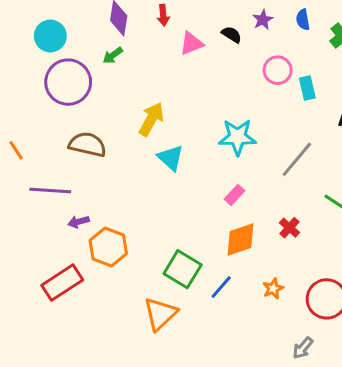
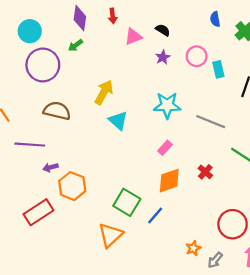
purple star: (263, 20) -> (163, 57), moved
gray line: (297, 159) -> (211, 122), turned 72
orange star: (273, 289) -> (193, 248), moved

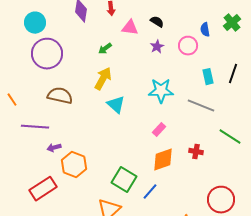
blue semicircle: (215, 19) -> (205, 30), moved
pink triangle: (133, 37) -> (130, 28), turned 30
green arrow: (76, 45) -> (105, 49), moved
cyan rectangle: (218, 69) -> (208, 77), moved
red cross: (205, 172) -> (196, 152), turned -32

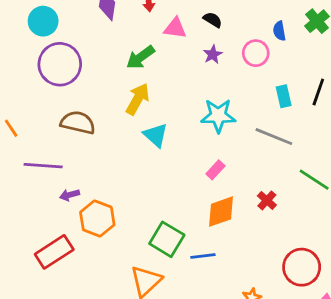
green arrow: (105, 49) -> (140, 57), size x1.5
red cross: (196, 152) -> (267, 200), turned 32
blue line: (150, 192) -> (203, 256), turned 42

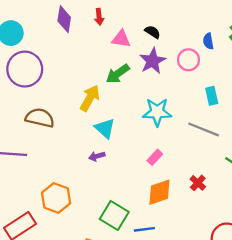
purple star: (213, 55) -> (152, 61), size x1.6
green arrow: (140, 57) -> (118, 74), moved
purple arrow: (69, 195) -> (97, 156), moved

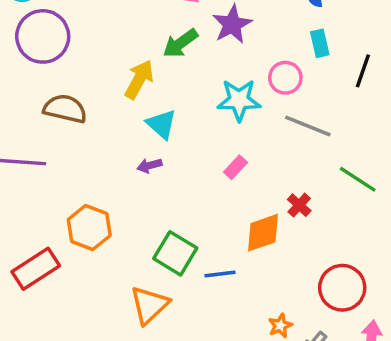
pink circle: (188, 60) -> (285, 78), moved
cyan rectangle: (212, 96) -> (320, 43), moved
orange diamond: (159, 192) -> (263, 233), moved

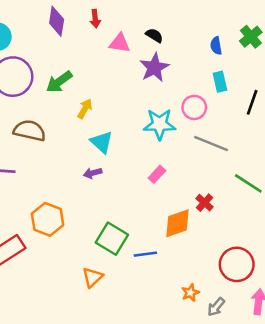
green arrow: (180, 43) -> (59, 82), moved
yellow arrow: (139, 79) -> (85, 109), size x0.7
orange triangle: (149, 305) -> (93, 277), size x0.7

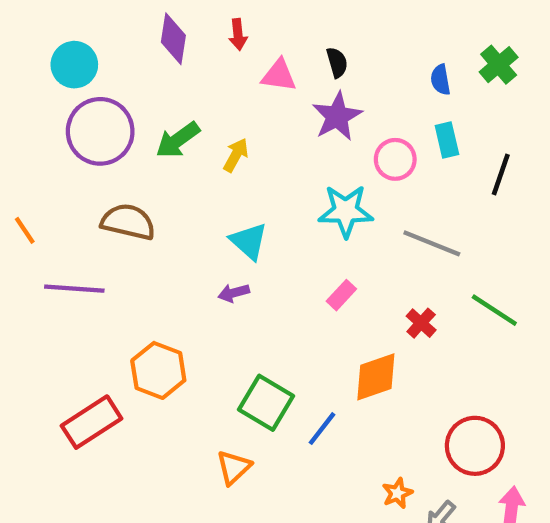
black semicircle: (154, 35) -> (337, 62), turned 42
pink circle: (194, 107) -> (395, 159), moved
yellow arrow: (85, 109) -> (236, 155), moved
red cross: (205, 203) -> (421, 323), moved
blue line: (145, 254) -> (322, 429), turned -45

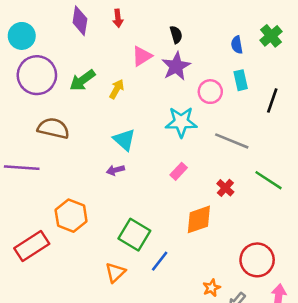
pink triangle: (279, 75) -> (142, 56), moved, turned -40
blue line: (322, 429) -> (160, 261), moved

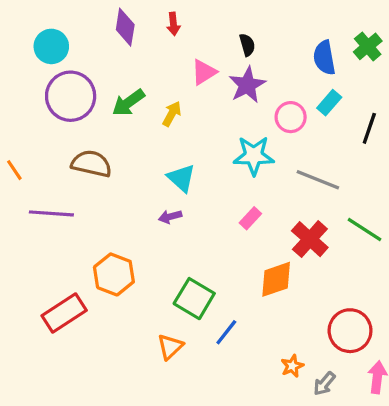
blue semicircle: (237, 45) -> (324, 58), size x1.5
cyan rectangle: (241, 80) -> (329, 103), turned 54
red cross: (225, 188) -> (310, 239), size x1.6

